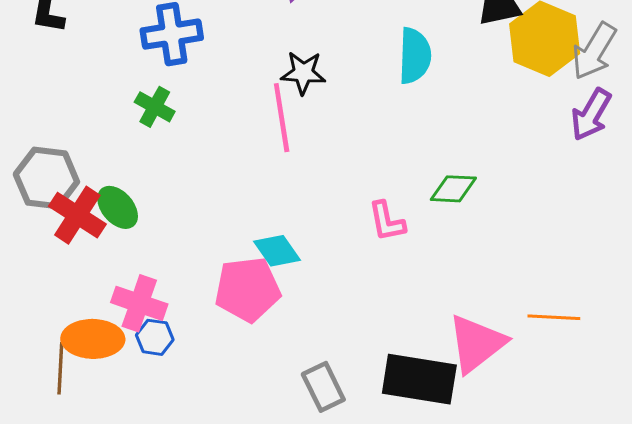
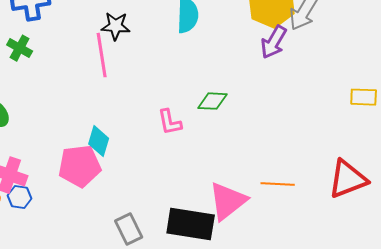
purple arrow: (591, 115) -> (274, 42), moved
cyan diamond: (277, 251) -> (99, 141), turned 52

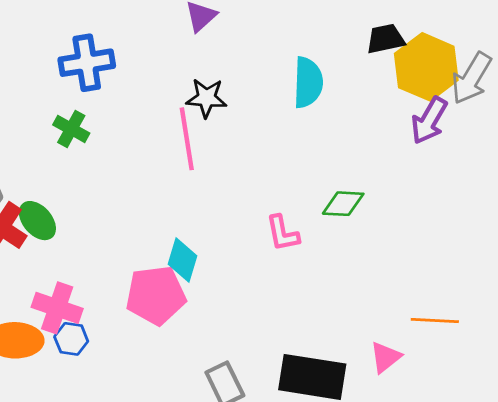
pink triangle: (228, 201) -> (385, 357), moved, size x0.6

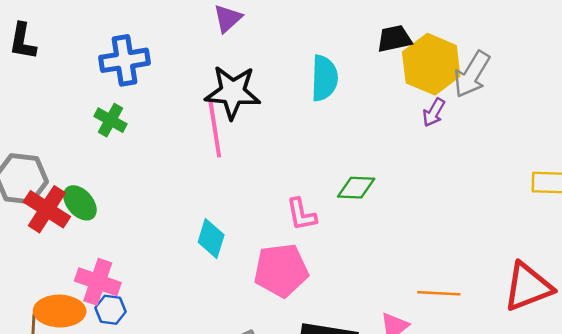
black star: (207, 98) -> (233, 92), size x1.5
purple arrow: (429, 121) -> (434, 113), size x0.7
pink pentagon: (156, 295) -> (281, 270), moved

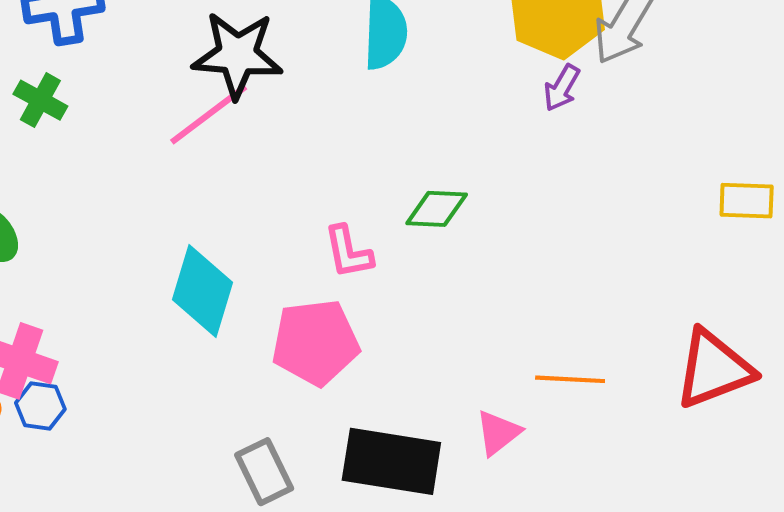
pink line: (215, 129) -> (209, 114), turned 62
cyan diamond: (211, 239) -> (203, 291), size x1.4

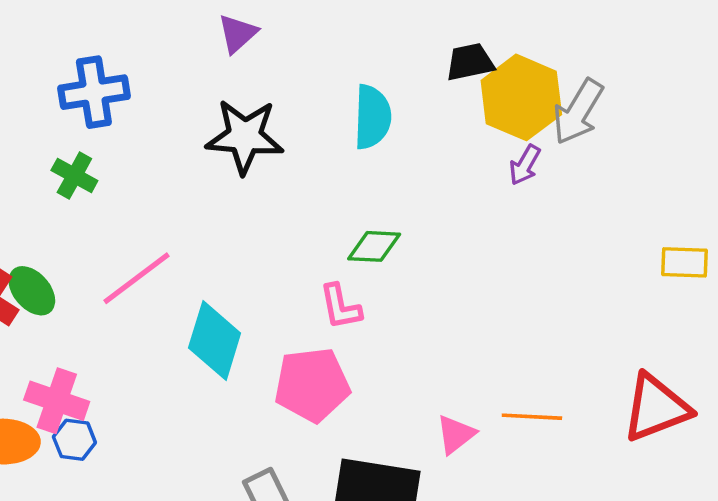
pink line: (209, 114) -> (136, 278), moved
green diamond: (437, 209) -> (374, 246), moved
pink triangle: (498, 433) -> (456, 434), moved

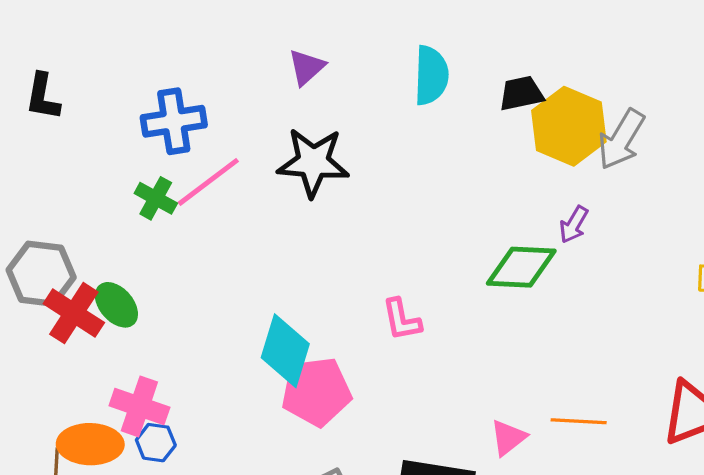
cyan semicircle: (372, 117) -> (431, 75), moved
purple arrow: (525, 165) -> (574, 225), moved
green diamond: (374, 246) -> (521, 267), moved, size x1.4
pink line: (136, 278) -> (208, 182), moved
pink pentagon: (312, 385) -> (316, 392), moved

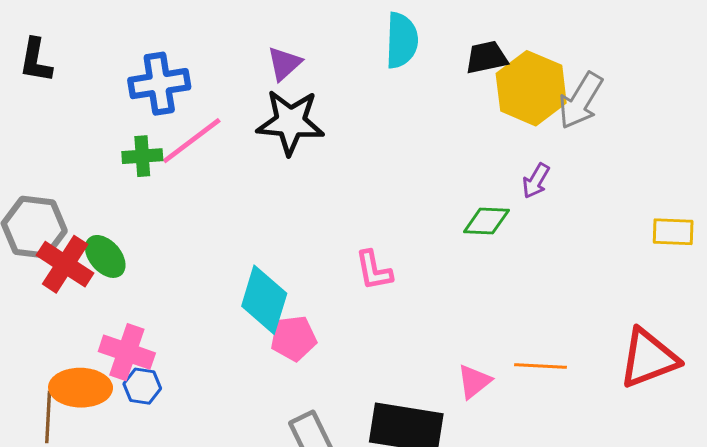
purple triangle: (307, 67) -> (284, 64), moved
green cross: (156, 198) -> (142, 156), turned -33
green diamond: (521, 267) -> (486, 221), size x0.7
pink pentagon: (316, 392) -> (294, 338), size x0.7

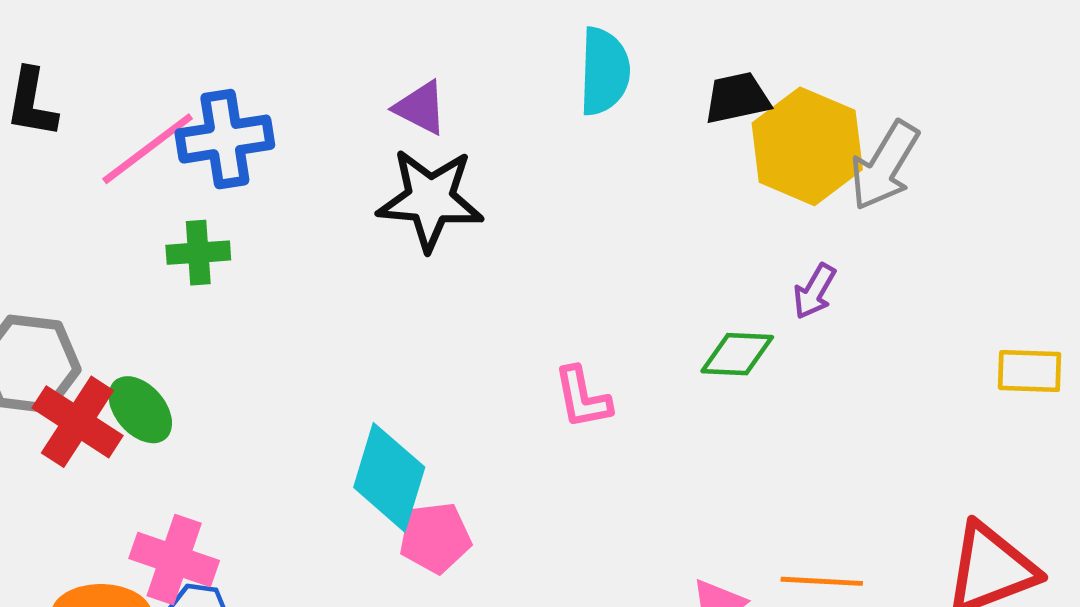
purple triangle: (284, 64) -> (421, 108), turned -51
pink line: (192, 141) -> (148, 149), moved
pink L-shape: (374, 270) -> (583, 398), moved

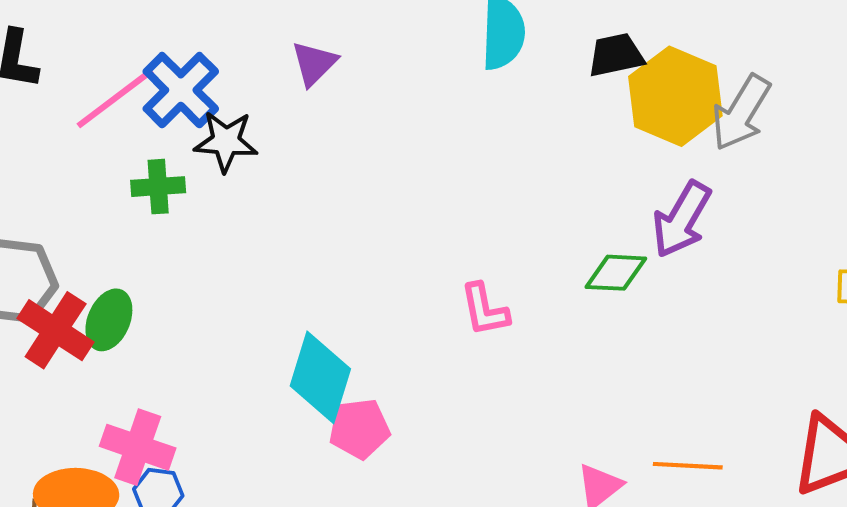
purple triangle: (421, 108) -> (314, 63), moved, turned 48
blue cross: (225, 139) -> (181, 90), turned -36
black star: (430, 199) -> (226, 141), moved, size x0.7
purple arrow: (814, 291) -> (682, 219), size x1.6
green ellipse: (140, 410) -> (109, 320), turned 64

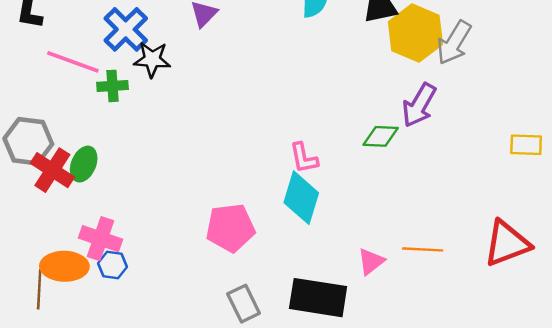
pink line: (115, 98) -> (73, 62), moved, turned 57
cyan diamond: (320, 377) -> (301, 198), moved
pink pentagon: (359, 429) -> (230, 228), size x1.4

